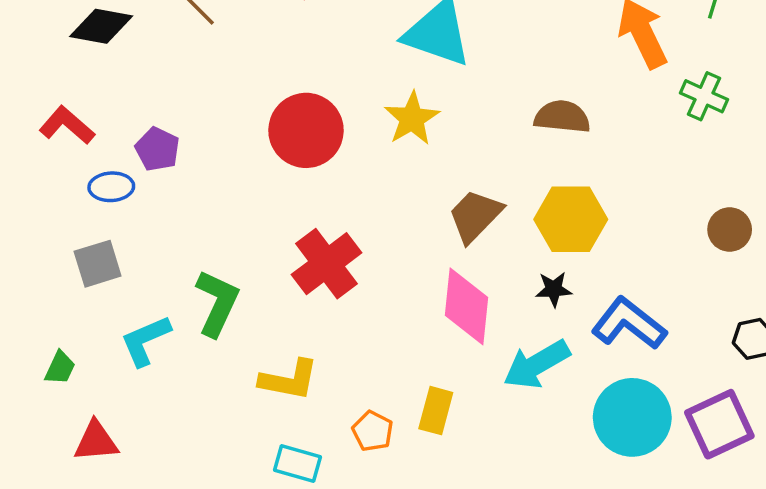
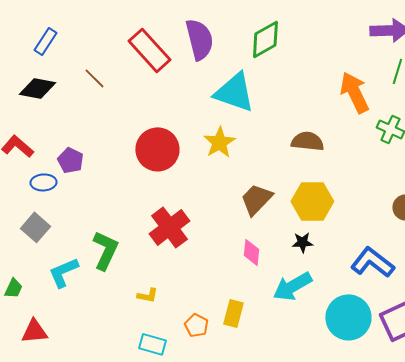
gray square: (98, 264) -> (35, 227), turned -32
pink diamond: (467, 306) -> (251, 252), size x0.6
blue L-shape: (629, 323) -> (372, 262), moved
yellow L-shape: (289, 380) -> (147, 295), size x0.6

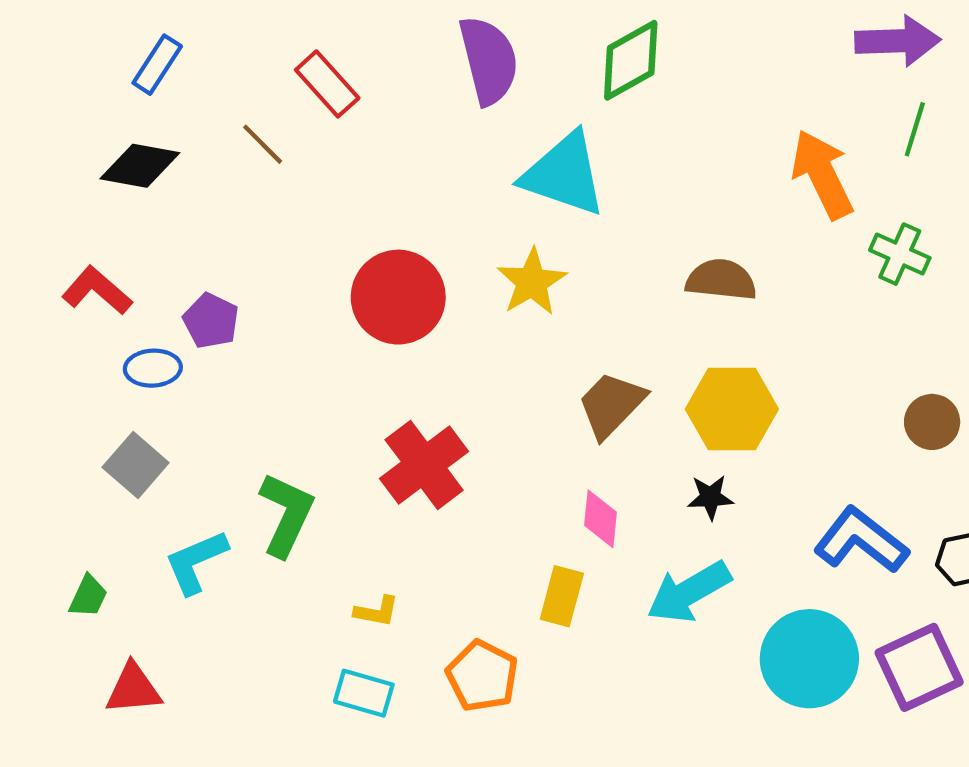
red rectangle: (149, 50) -> (327, 84), moved, size x0.7
yellow rectangle: (233, 313) -> (562, 596), moved
orange pentagon: (196, 325) -> (482, 676), size x1.4
cyan rectangle: (152, 344) -> (364, 693), moved

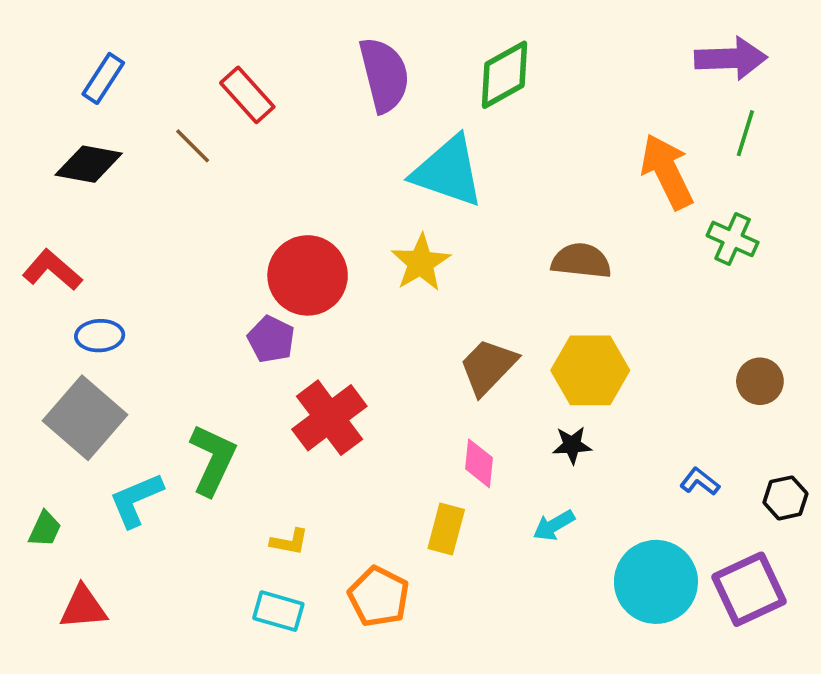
purple pentagon: (211, 321) -> (271, 339), moved
gray square: (136, 465) -> (85, 418), size x1.5
blue L-shape: (861, 540) -> (700, 482), size x0.5
cyan arrow: (689, 592) -> (554, 525), size x0.6

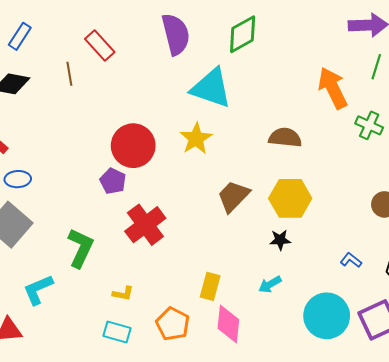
brown line: (193, 146) -> (69, 74), turned 35
pink diamond: (479, 463) -> (228, 324), moved, size x1.4
cyan L-shape: (136, 500) -> (38, 289), moved

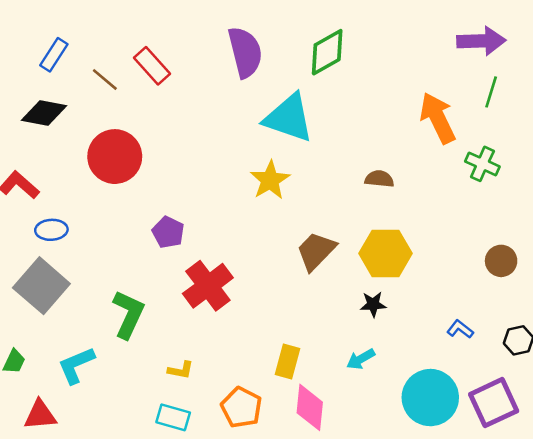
brown line: (69, 74) -> (105, 80), moved, turned -40
brown semicircle: (285, 138) -> (379, 179), size x0.7
red circle: (133, 146) -> (115, 157), moved

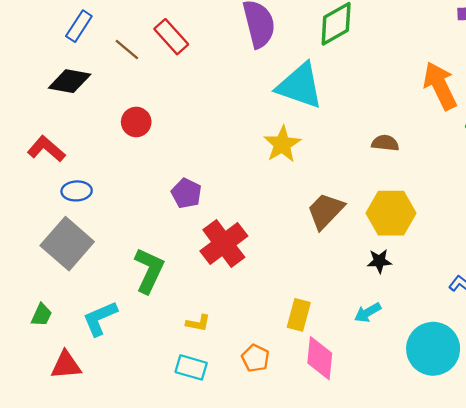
red circle: (115, 157) -> (136, 122), size x0.6
orange pentagon: (241, 407) -> (255, 358), size x0.7

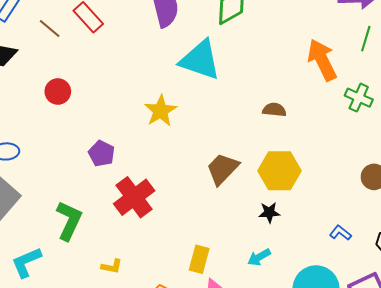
yellow star: (282, 144) -> (161, 111), moved

